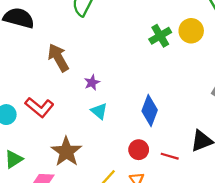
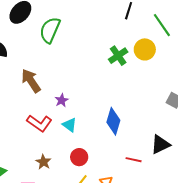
red L-shape: (39, 107) -> (39, 123), moved
red circle: (139, 150) -> (79, 157), moved
brown star: (66, 152) -> (43, 162), size x0.6

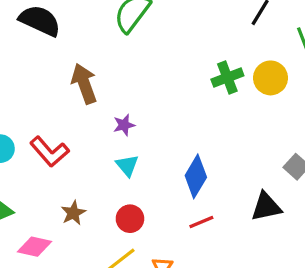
red L-shape: (39, 123) -> (49, 152), moved
black triangle: (160, 145) -> (266, 207), moved
red line: (134, 160) -> (201, 222), moved, turned -49

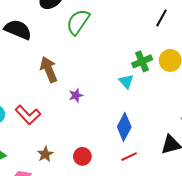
cyan triangle: (127, 166) -> (126, 81), moved

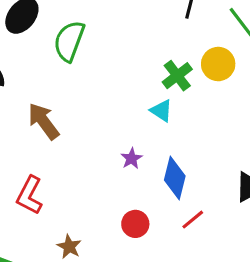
purple star: (76, 95) -> (132, 158), moved
red L-shape: (28, 115) -> (30, 195), turned 85
red circle: (82, 156) -> (135, 224), moved

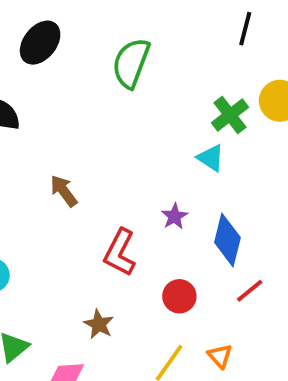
green semicircle: (69, 41) -> (131, 63), moved
brown arrow: (43, 121) -> (64, 191), moved, size x0.7
red L-shape: (30, 195) -> (120, 252), moved

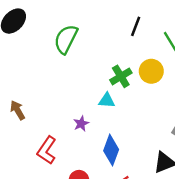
cyan triangle: (211, 158) -> (107, 100), turned -36
purple star: (174, 216) -> (81, 124), moved

